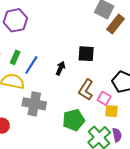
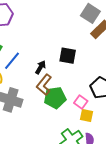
brown L-shape: (86, 90) -> (44, 85), moved
green pentagon: (74, 120) -> (55, 98), moved

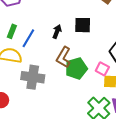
black arrow: (41, 67) -> (57, 32), moved

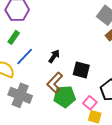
black square: (83, 25) -> (81, 70), moved
green rectangle: (12, 31) -> (14, 37), moved

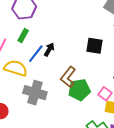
black arrow: (54, 56) -> (49, 50), moved
black square: (81, 70) -> (95, 46), moved

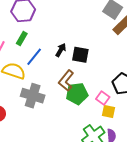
black square: (95, 46) -> (80, 55), moved
black arrow: (49, 50) -> (61, 50), moved

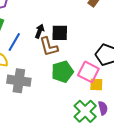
brown L-shape: (66, 81) -> (49, 47), moved, turned -45
pink square: (103, 98) -> (88, 72), size x1.5

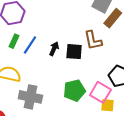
blue line: (14, 42) -> (30, 45), moved
brown L-shape: (49, 47) -> (93, 40), moved

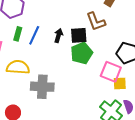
green pentagon: (74, 91) -> (82, 53), moved

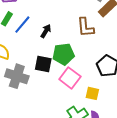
black square: (79, 35) -> (43, 64), moved
pink square: (111, 72) -> (70, 78), moved

